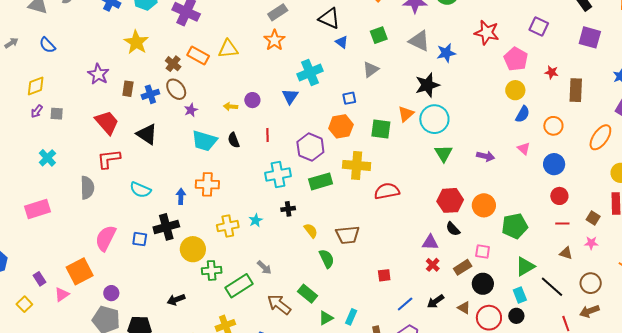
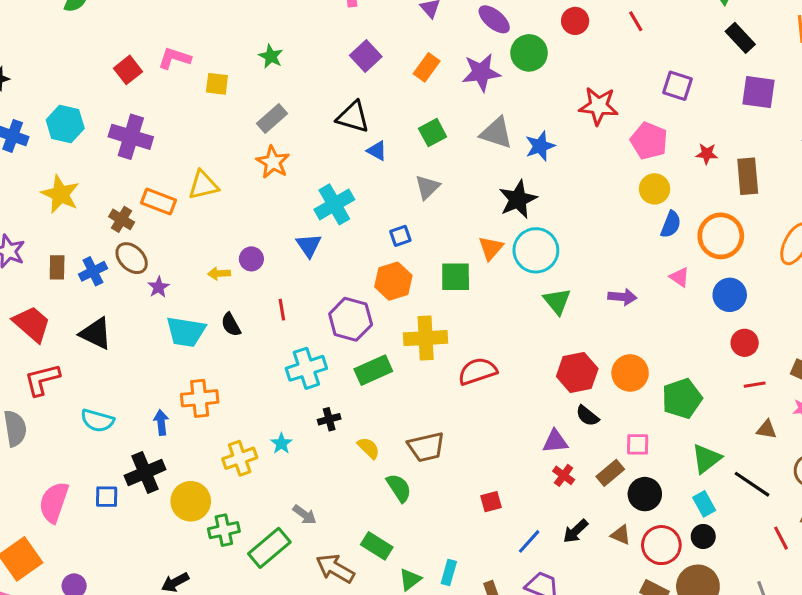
orange circle: (553, 126) -> (721, 236), size x1.5

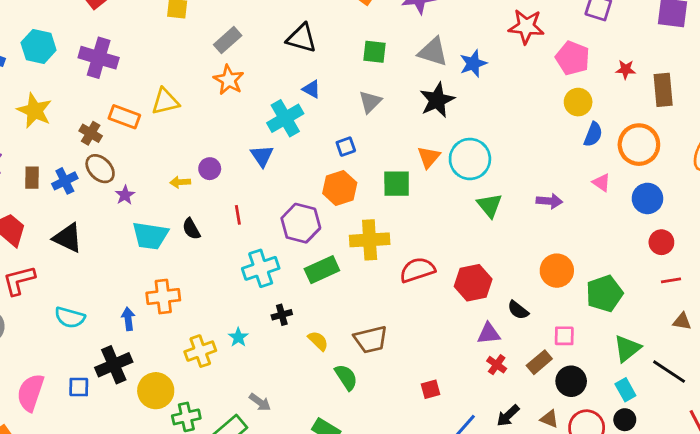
green square: (433, 133) -> (375, 52), turned 35
blue triangle: (377, 151) -> (312, 89), moved
black star: (518, 199) -> (437, 100), moved
red hexagon: (577, 372) -> (473, 283), moved

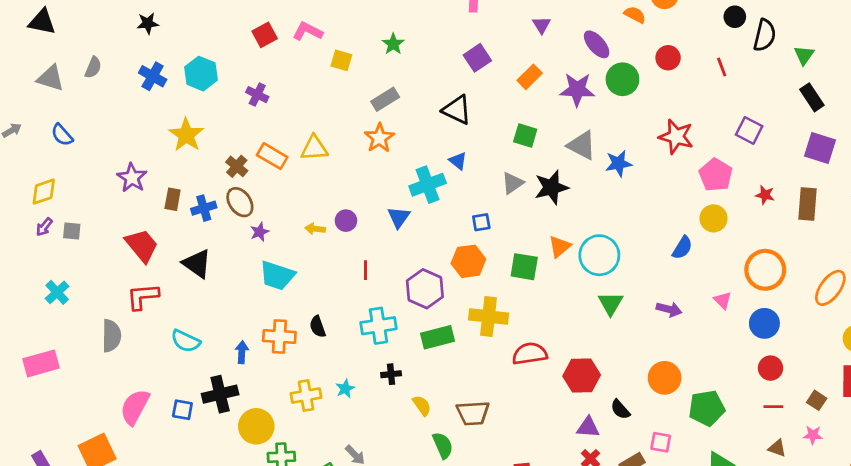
purple cross: (99, 58) -> (257, 95), size x0.6
brown rectangle: (663, 90) -> (807, 204), moved
black star: (437, 100) -> (551, 187), moved
blue semicircle: (593, 134) -> (682, 248), moved
black semicircle: (191, 229) -> (318, 327), moved

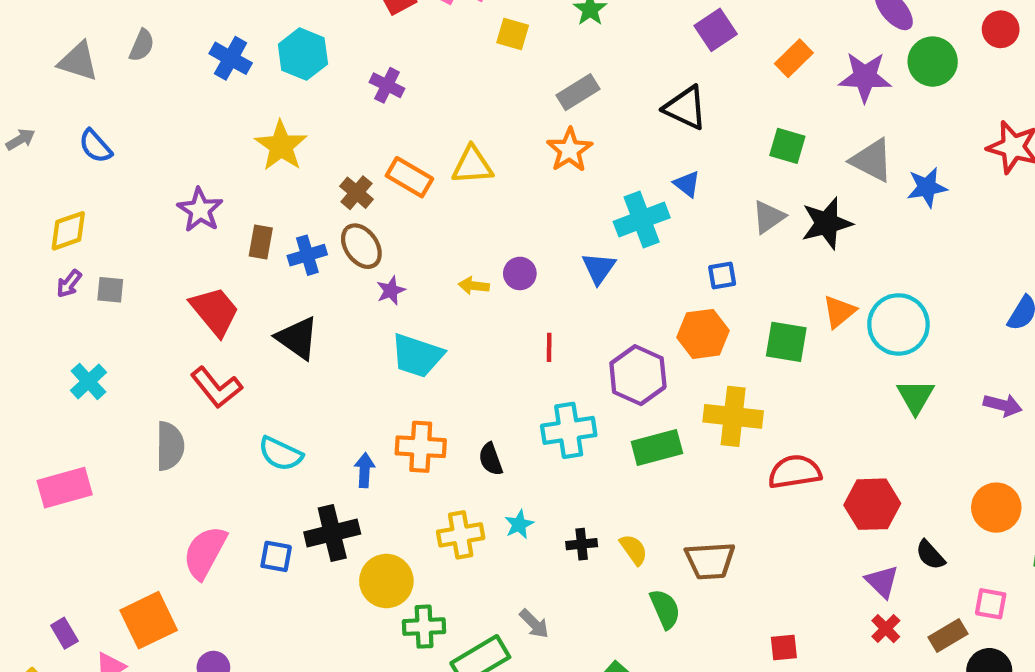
red L-shape: (143, 297) -> (216, 387), turned -124
black semicircle: (318, 327) -> (491, 459), moved
black cross: (391, 374) -> (582, 544), moved
purple triangle: (588, 427) -> (882, 582), turned 40

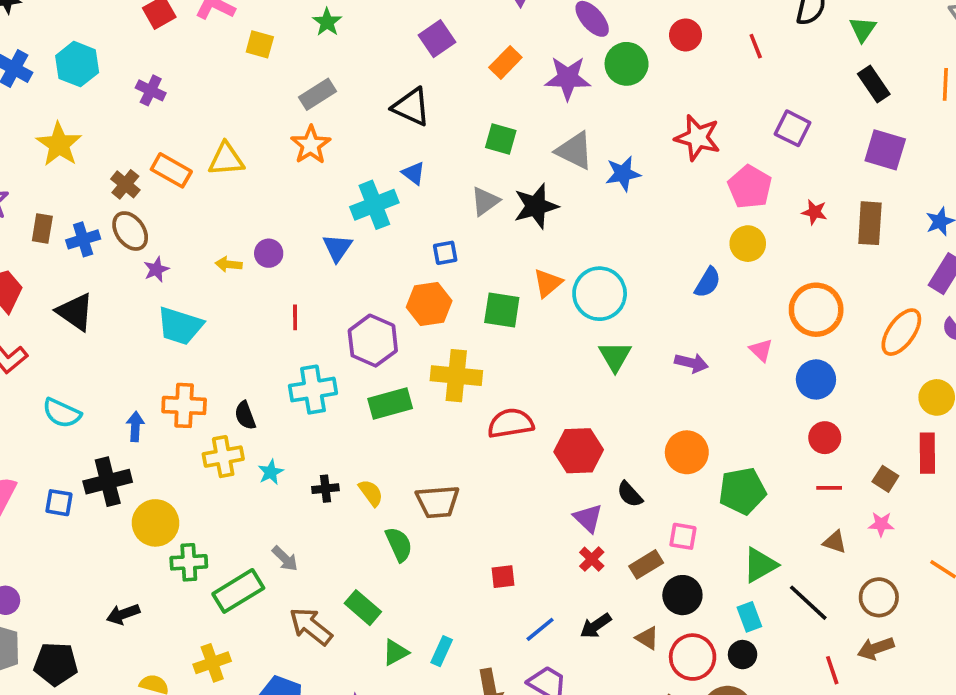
yellow cross: (461, 535) -> (223, 457), moved

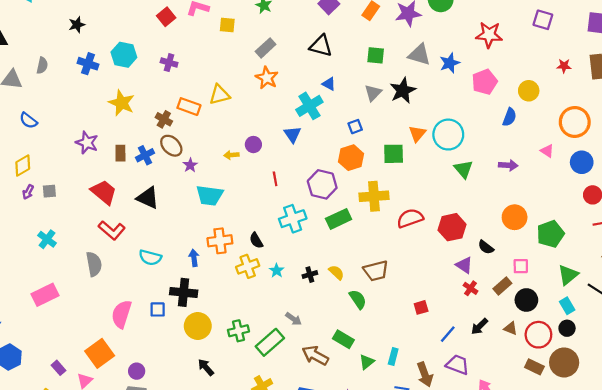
pink pentagon: (750, 187) -> (485, 82), moved, turned 30
black cross: (108, 482) -> (184, 292), turned 30
yellow circle: (156, 523) -> (198, 326), moved
black arrow: (123, 614) -> (206, 367), turned 78

